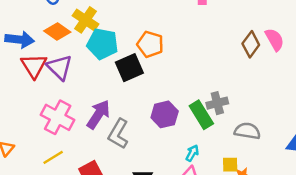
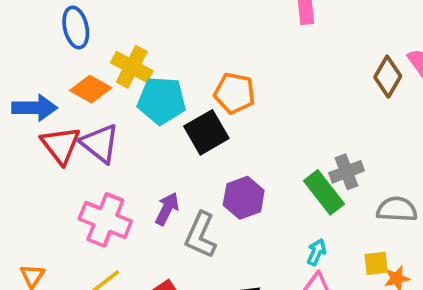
purple arrow: (98, 114) -> (167, 209), size x0.7
purple hexagon: (165, 114) -> (244, 198), moved

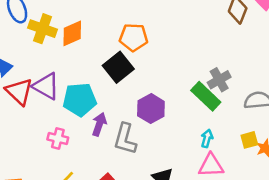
yellow cross: (132, 67) -> (43, 29), moved
orange diamond: (91, 89) -> (72, 33), moved, turned -44
cyan pentagon: (162, 100) -> (80, 100), moved
pink cross: (105, 220) -> (58, 138), size x0.6

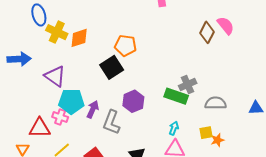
red triangle: (19, 92) -> (40, 128), moved, turned -50
green rectangle: (206, 96) -> (176, 96), turned -30
cyan pentagon: (80, 100) -> (71, 101), moved

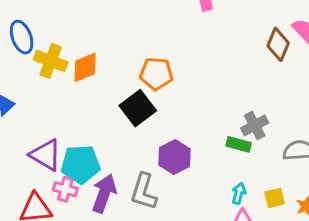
purple triangle: (55, 76) -> (46, 155), moved
green rectangle: (176, 96) -> (239, 144), size x0.7
purple arrow: (93, 109) -> (104, 193), moved, size x1.4
yellow square: (206, 133) -> (275, 198), moved

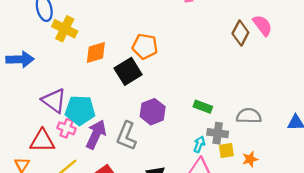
orange diamond: (85, 67) -> (96, 52), moved
gray cross: (255, 125) -> (218, 133), moved, turned 30

